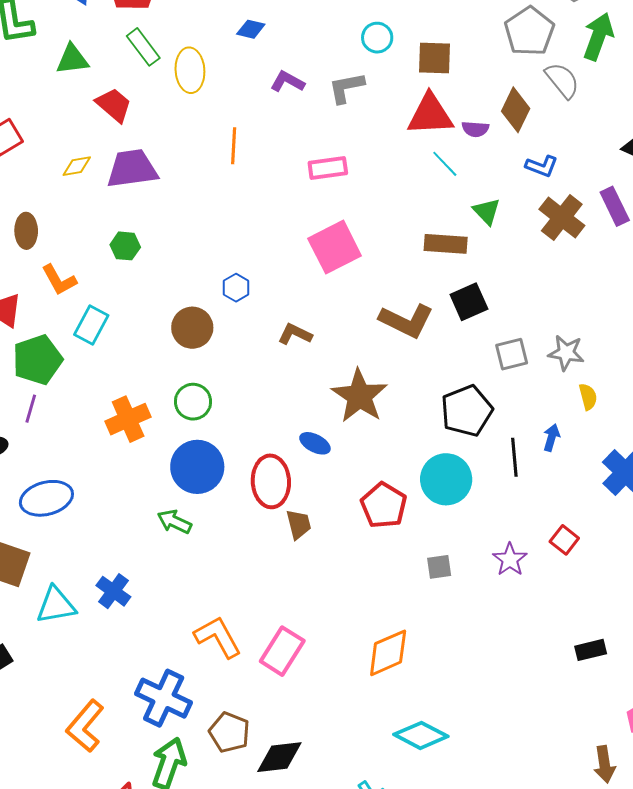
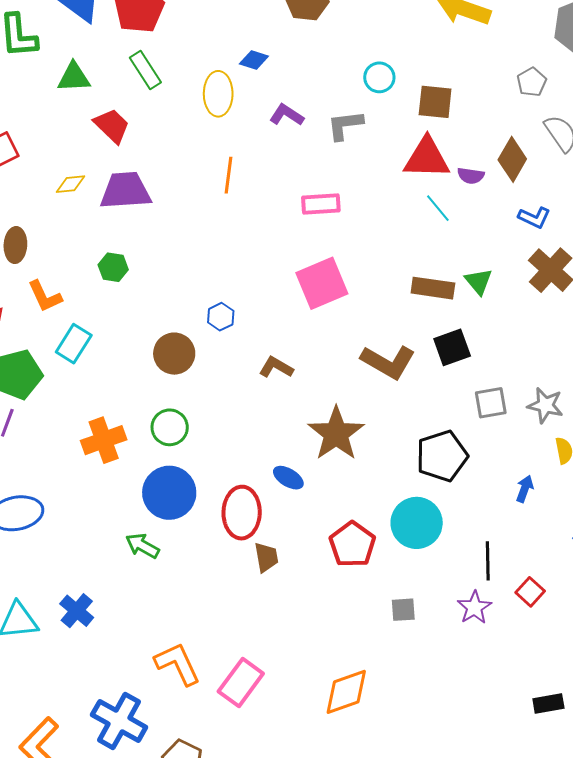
gray pentagon: (529, 31) -> (532, 82), size x0.6
yellow ellipse: (190, 70) -> (218, 94), moved
green triangle: (487, 211) -> (478, 281), moved
black line: (514, 457) -> (488, 561), moved

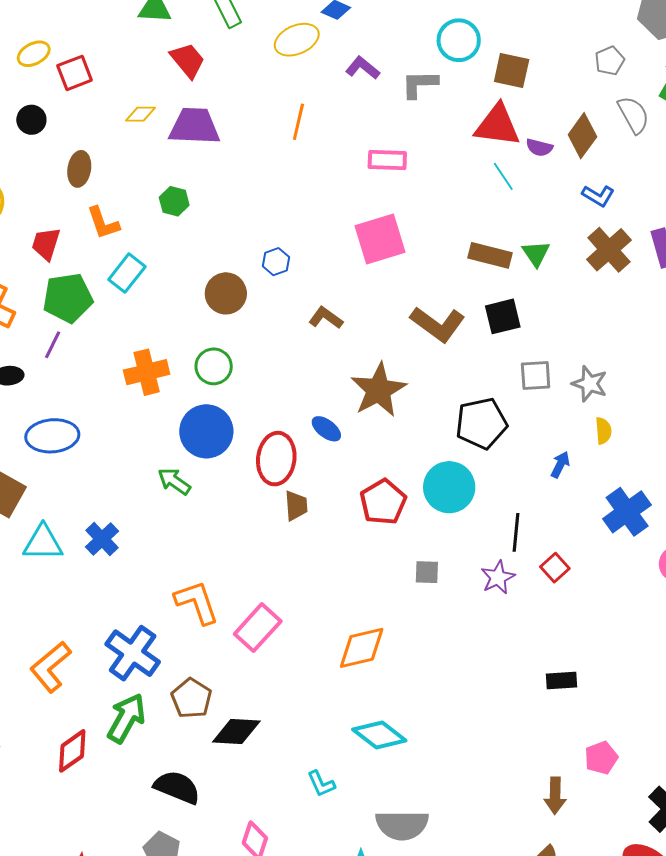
cyan circle: (379, 77) -> (459, 40), size x1.4
yellow ellipse: (218, 94) -> (297, 40), turned 60

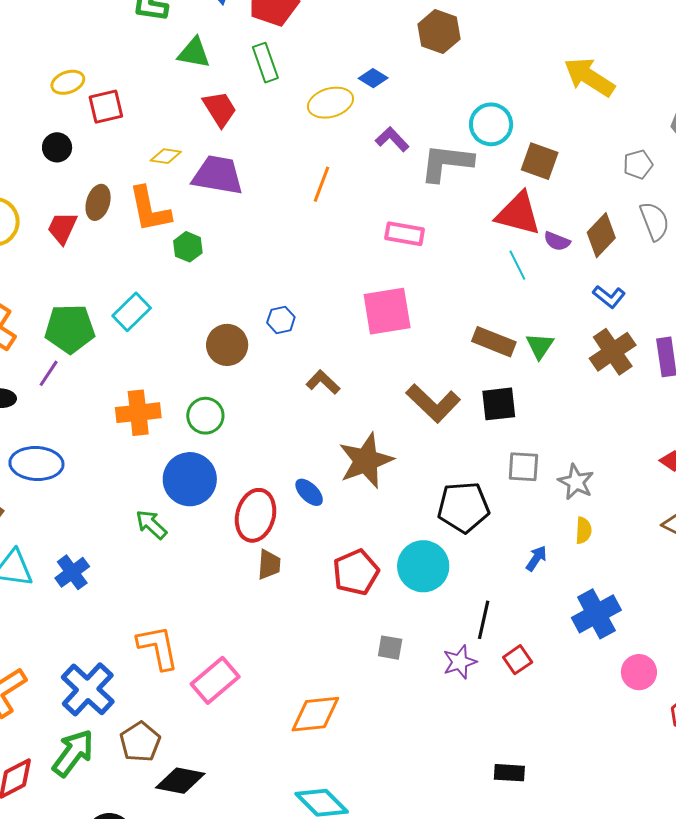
gray L-shape: (420, 84) -> (446, 163), size x1.4
orange L-shape: (103, 223) -> (150, 209), moved, size x1.4
red trapezoid: (46, 244) -> (62, 228), moved

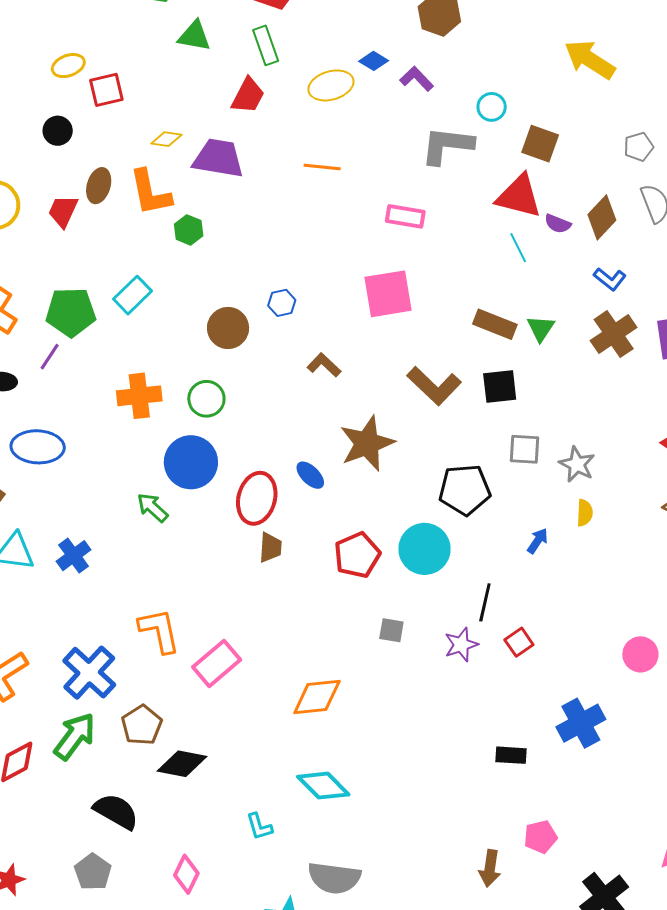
red trapezoid: (220, 109) -> (248, 96), moved, turned 60
cyan circle: (491, 124) -> (492, 107), size x0.7
purple L-shape: (392, 139) -> (417, 79), moved
orange line: (321, 184) -> (322, 167), turned 75
blue cross: (596, 614) -> (581, 723), moved

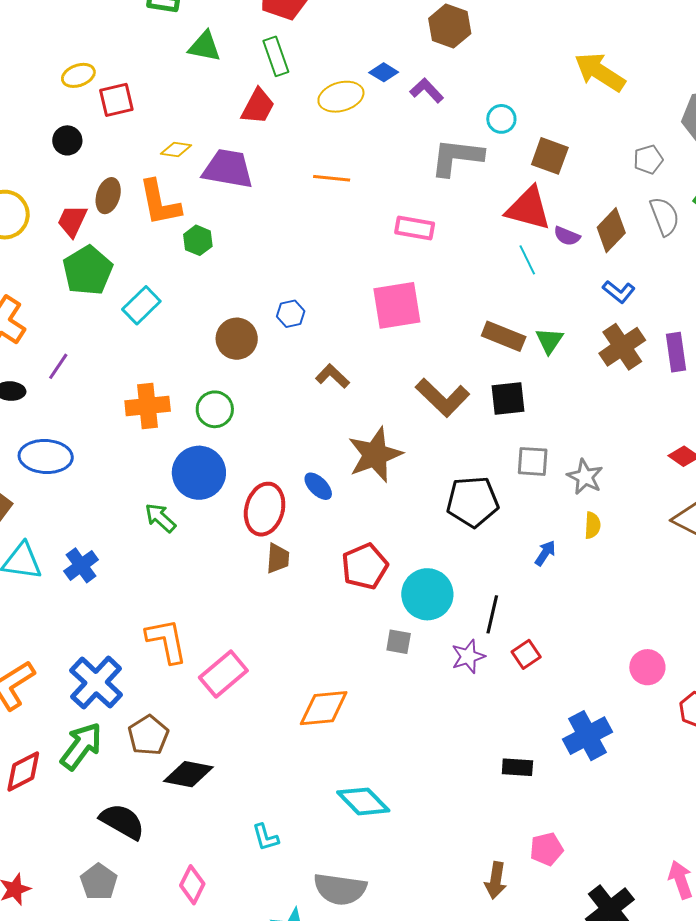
green pentagon: (71, 312) -> (88, 271), moved, turned -30
cyan circle: (425, 549) -> (427, 594), moved
cyan diamond: (323, 786) -> (363, 801), moved

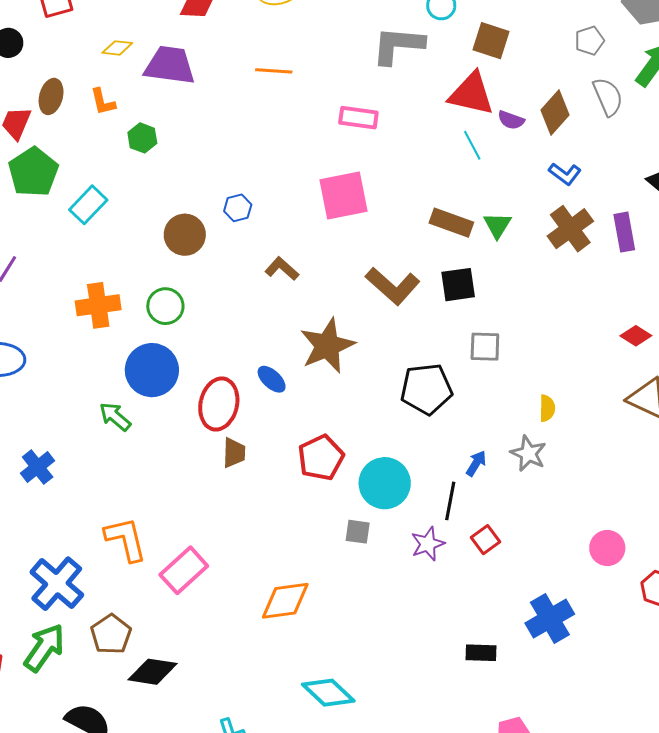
orange L-shape: (160, 203) -> (103, 102), size x0.6
gray star: (585, 477) -> (528, 454), moved
blue arrow: (545, 553) -> (476, 463), moved

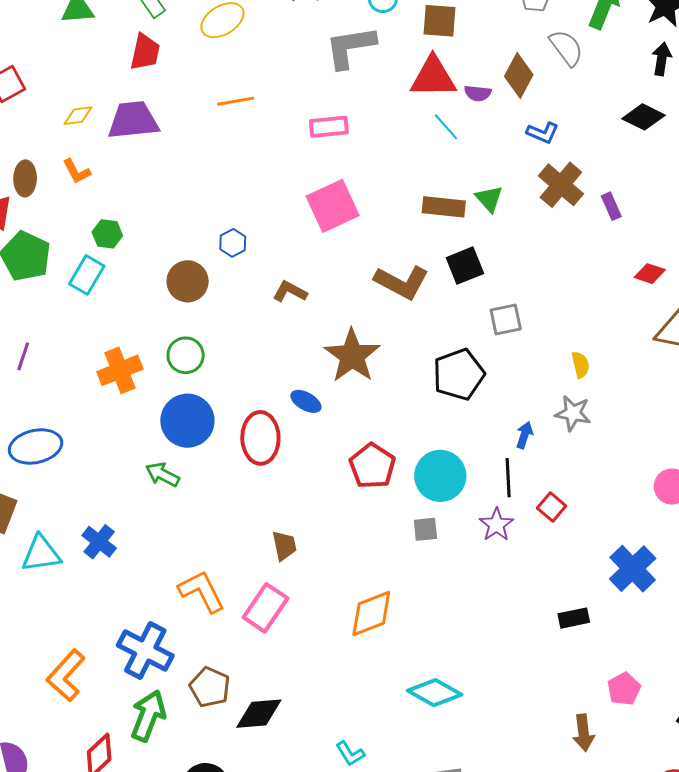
green hexagon: (142, 138) -> (107, 234), moved
purple rectangle: (624, 232) -> (611, 206), moved, size x0.7
brown trapezoid: (234, 453) -> (284, 546), moved

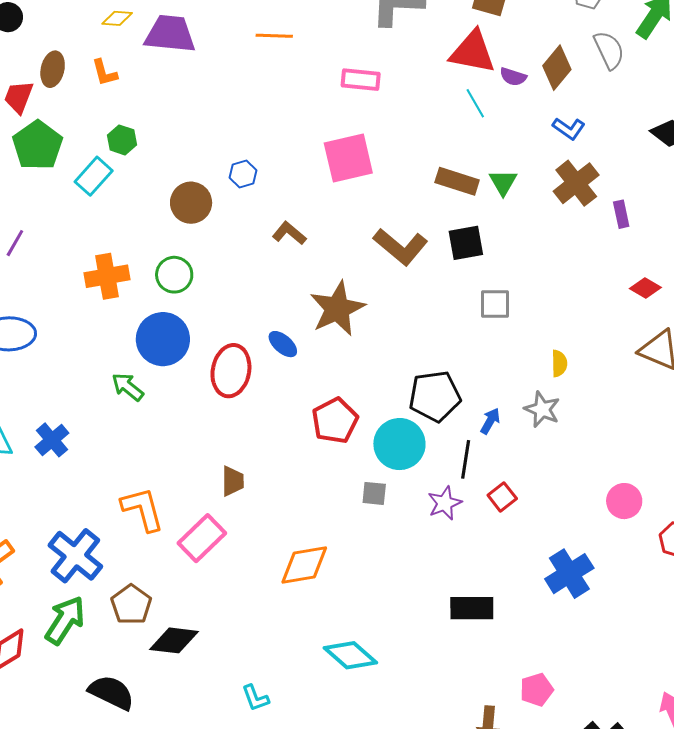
black pentagon: (459, 374) -> (435, 396), moved
black rectangle: (574, 618) -> (472, 608), moved, size x1.4

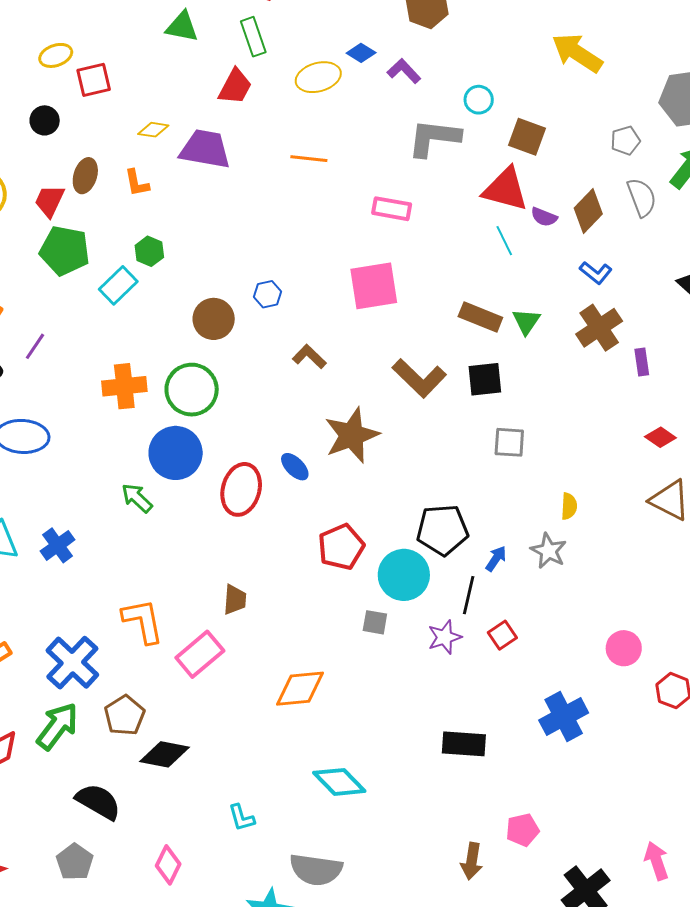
green pentagon: (37, 145) -> (65, 251), turned -30
green circle: (174, 275) -> (192, 390), size x1.4

